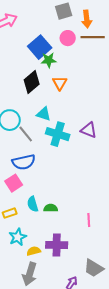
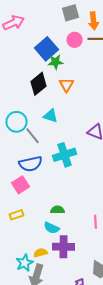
cyan cross: (58, 134) -> (64, 155), moved, turned -35
cyan semicircle: (33, 204) -> (52, 228), moved, turned -49
cyan star: (18, 237) -> (24, 263), moved

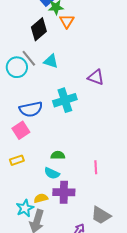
orange triangle: (66, 85) -> (67, 21), moved
gray line: (32, 136) -> (29, 58), moved

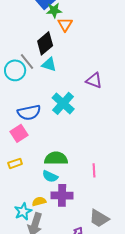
black diamond: (39, 29) -> (45, 43), moved
cyan cross: (65, 100) -> (63, 103), turned -30
green semicircle: (58, 155) -> (56, 158), size x1.6

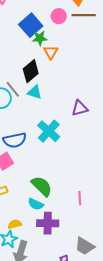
purple triangle: (94, 80) -> (80, 108), turned -36
green semicircle: (56, 158) -> (42, 186), turned 45
yellow semicircle: (39, 201) -> (15, 224), moved

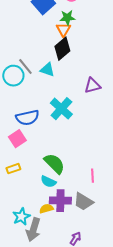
green star: (40, 38) -> (67, 18), moved
black diamond: (31, 71) -> (62, 49), moved
yellow semicircle: (15, 224) -> (46, 209), moved
gray trapezoid: (85, 246) -> (83, 202), moved

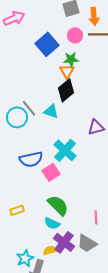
pink square: (17, 139) -> (51, 172), moved
purple cross: (60, 201) -> (64, 242), turned 35

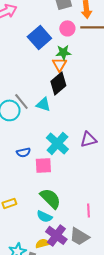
purple triangle: (96, 127) -> (88, 139), moved
blue semicircle: (31, 159) -> (23, 152), size x0.6
pink square: (51, 172) -> (43, 165), turned 30

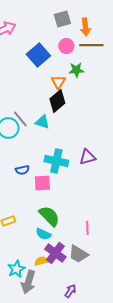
green star: (63, 52) -> (76, 70), moved
cyan cross: (57, 143) -> (56, 161), turned -30

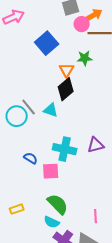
orange arrow: (85, 27) -> (94, 15), turned -114
pink circle: (66, 46) -> (82, 24), moved
blue semicircle: (22, 170) -> (31, 158), turned -136

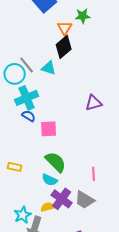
cyan cross: (65, 149) -> (27, 98), moved, turned -35
yellow rectangle: (17, 209) -> (15, 167), turned 32

